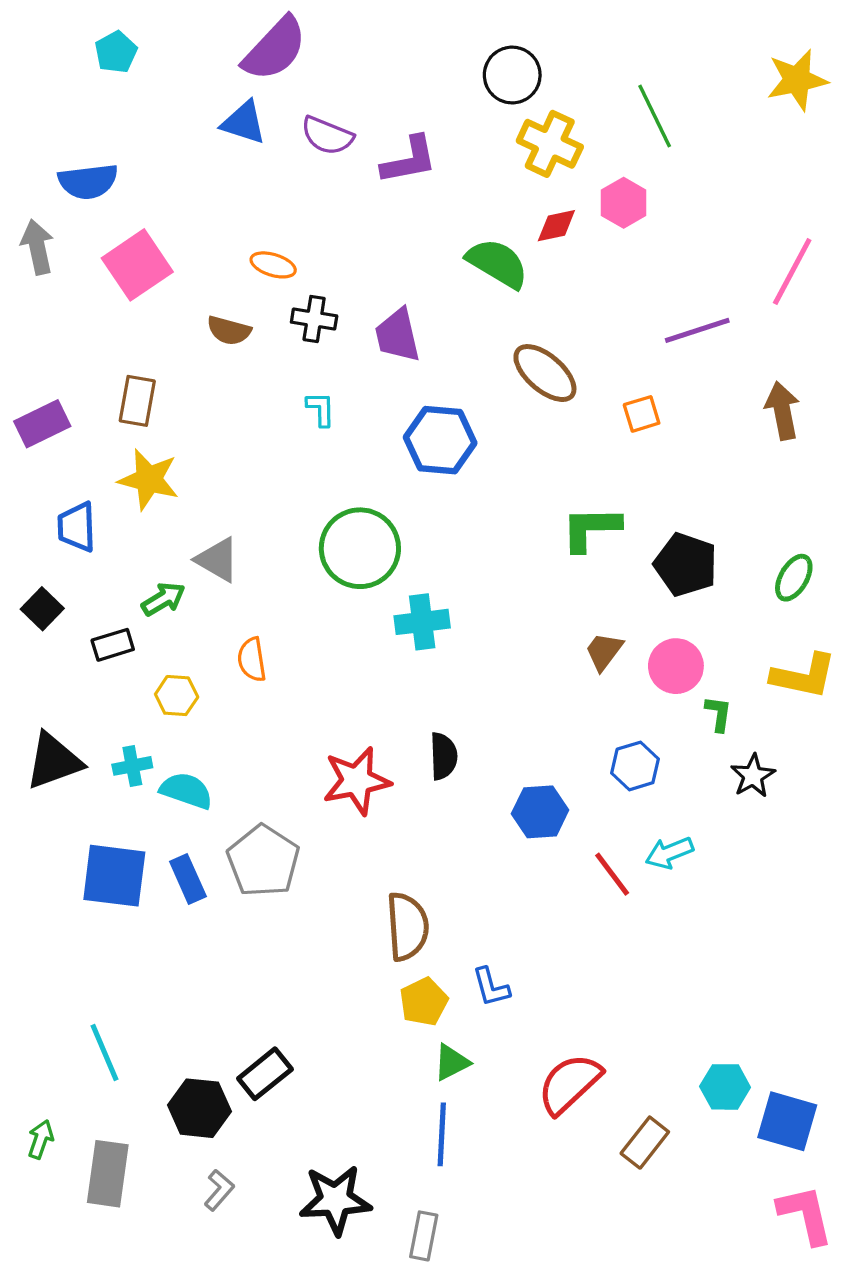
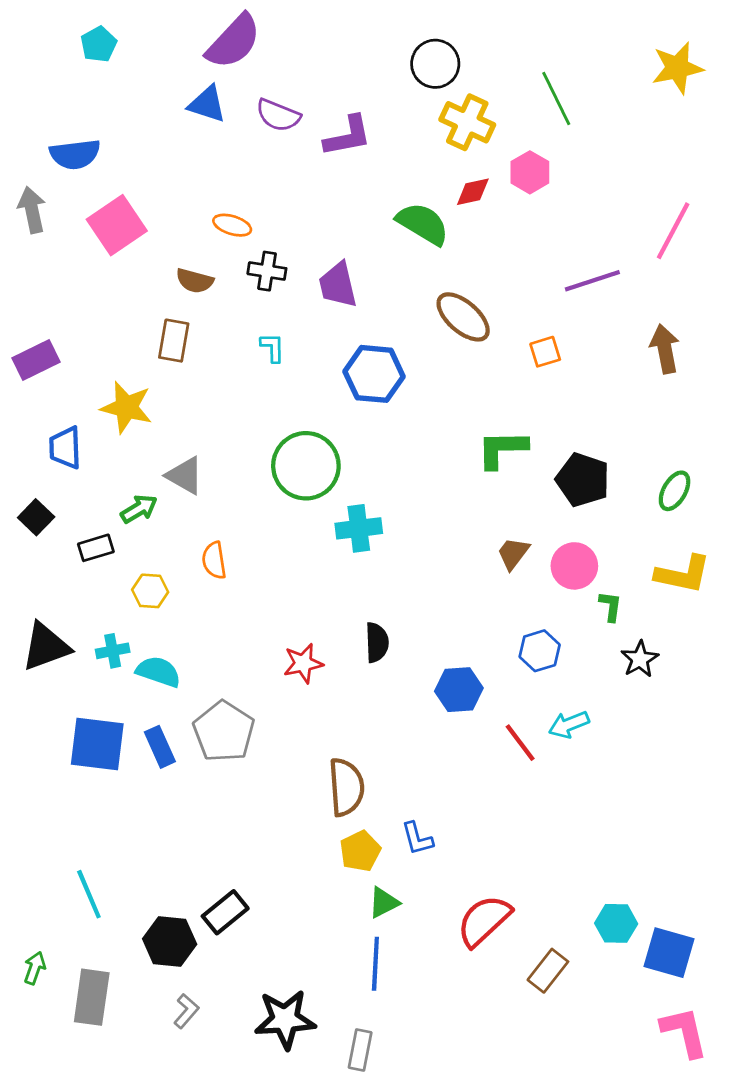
brown rectangle: (137, 401) -> (174, 341), moved
red star: (357, 781) -> (303, 663), size x0.7

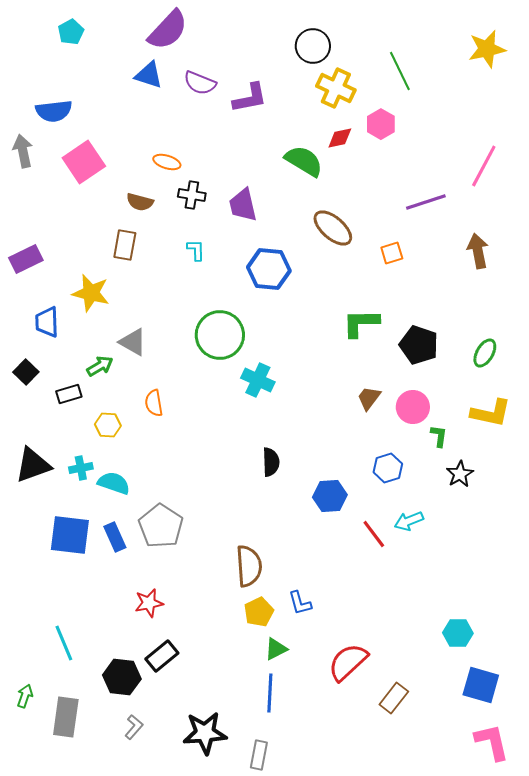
cyan cross: (359, 528) -> (258, 380), turned 32
red star: (303, 663) -> (149, 603), moved
cyan hexagon: (616, 923) -> (458, 633), moved

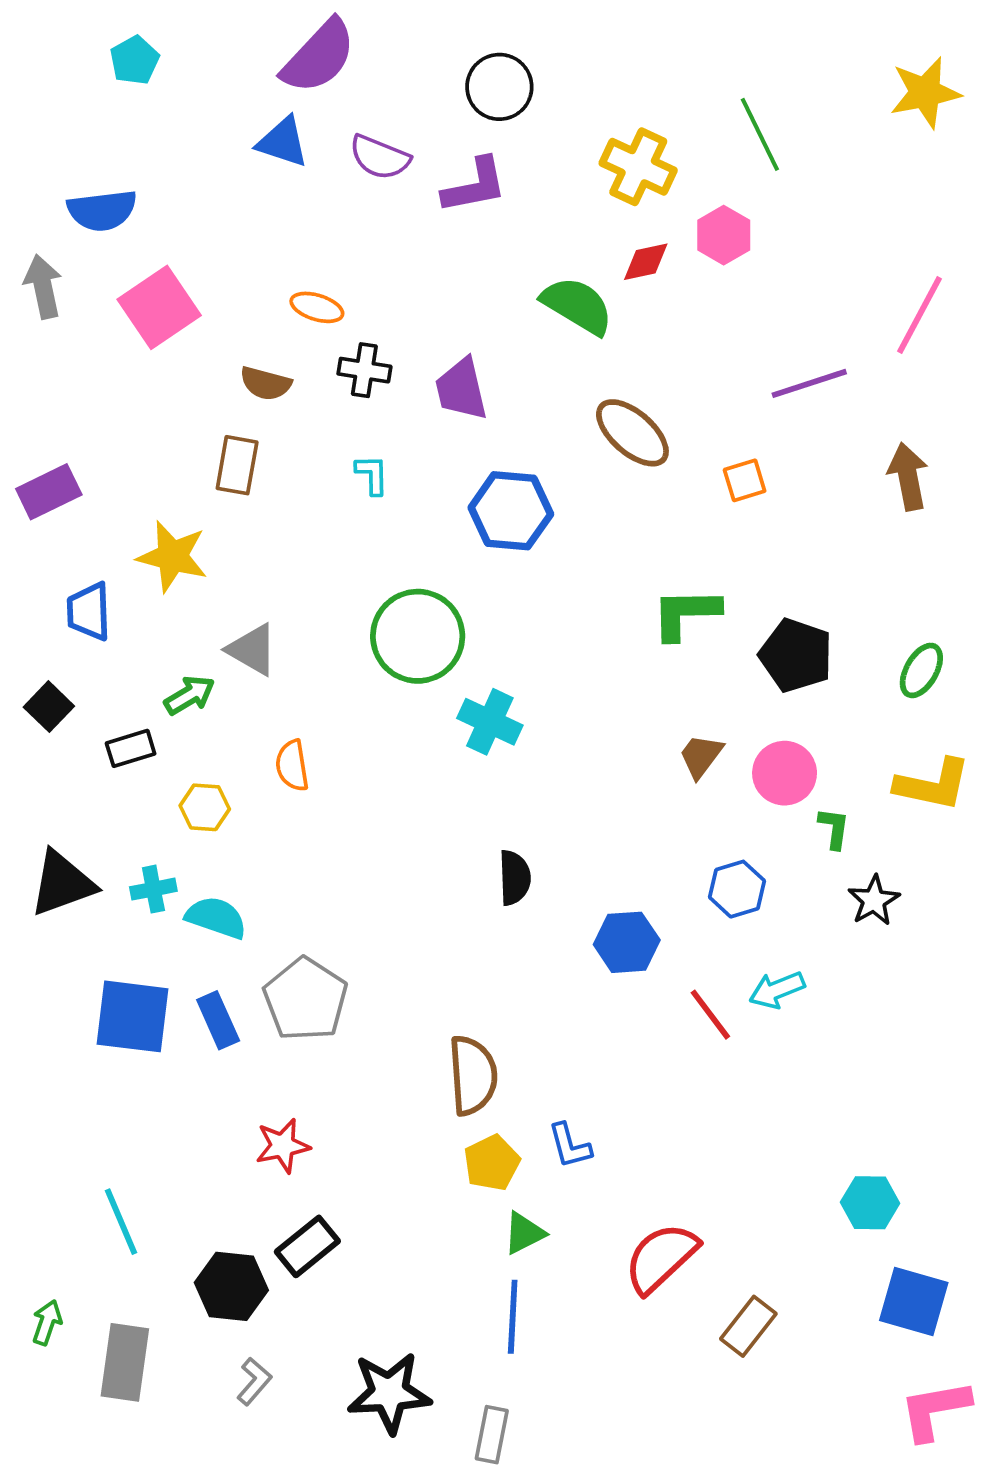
black circle: (313, 46) -> (499, 87), moved
pink L-shape: (492, 742) -> (935, 1410), turned -87

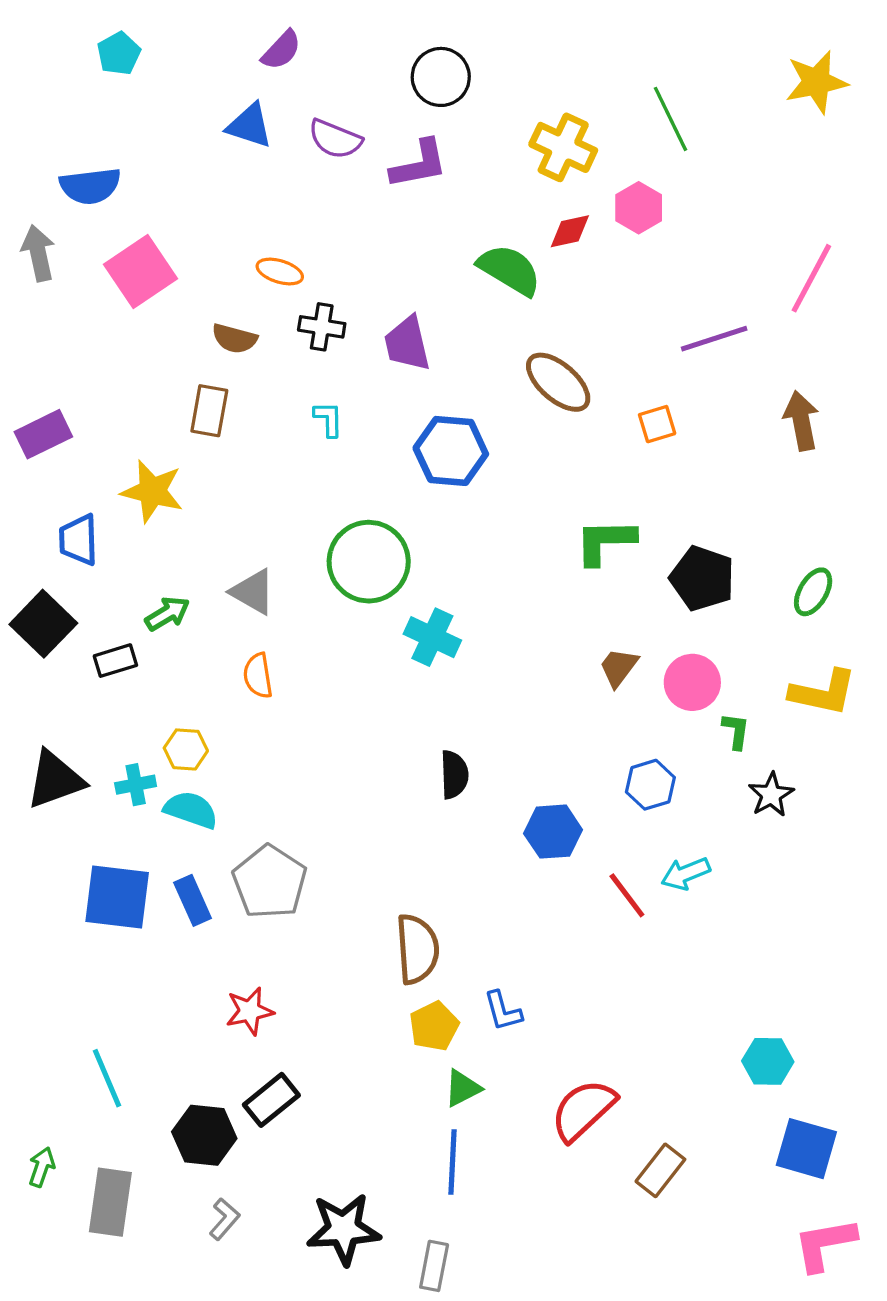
purple semicircle: (319, 56) -> (281, 50), size x0.6
gray triangle: (252, 650) -> (253, 592), moved
black square: (49, 707) -> (43, 624), size x1.5
yellow hexagon: (205, 807) -> (186, 749), moved

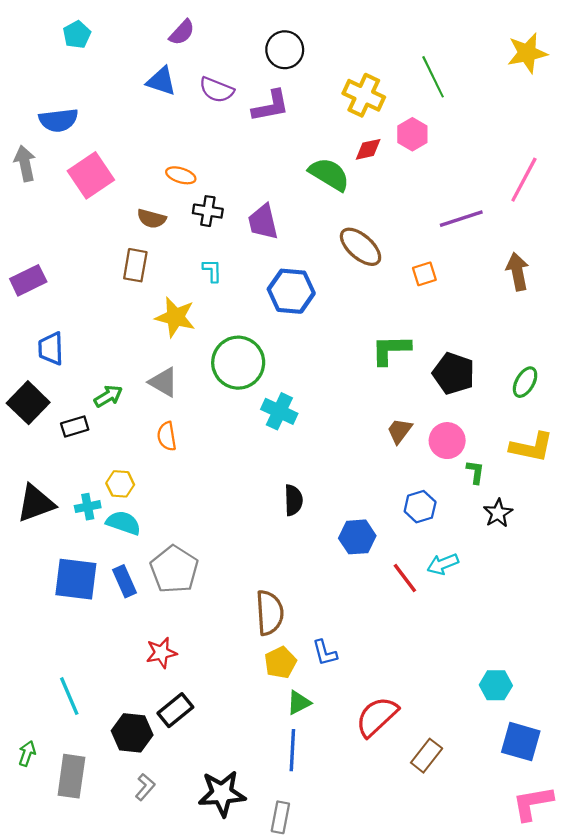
yellow star: (152, 491) -> (175, 317), moved

